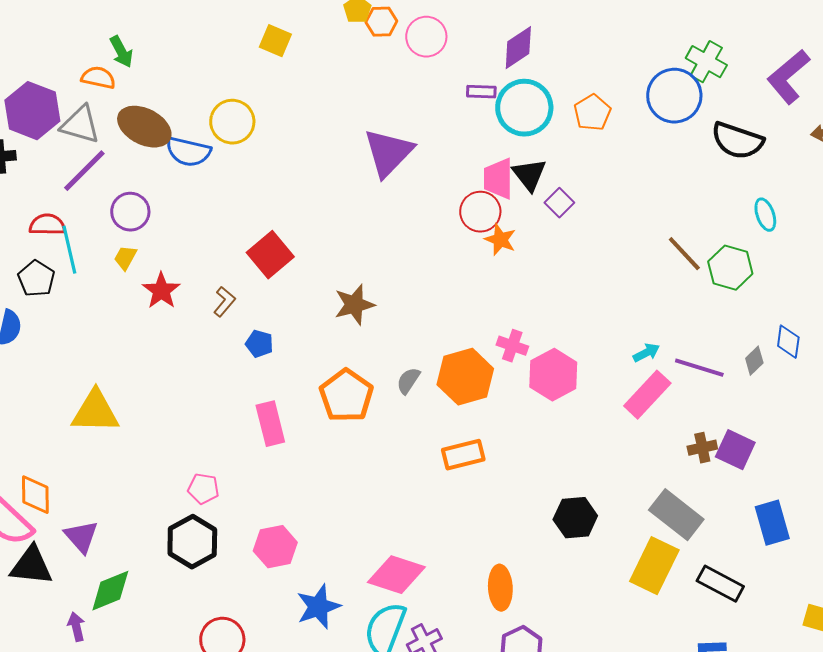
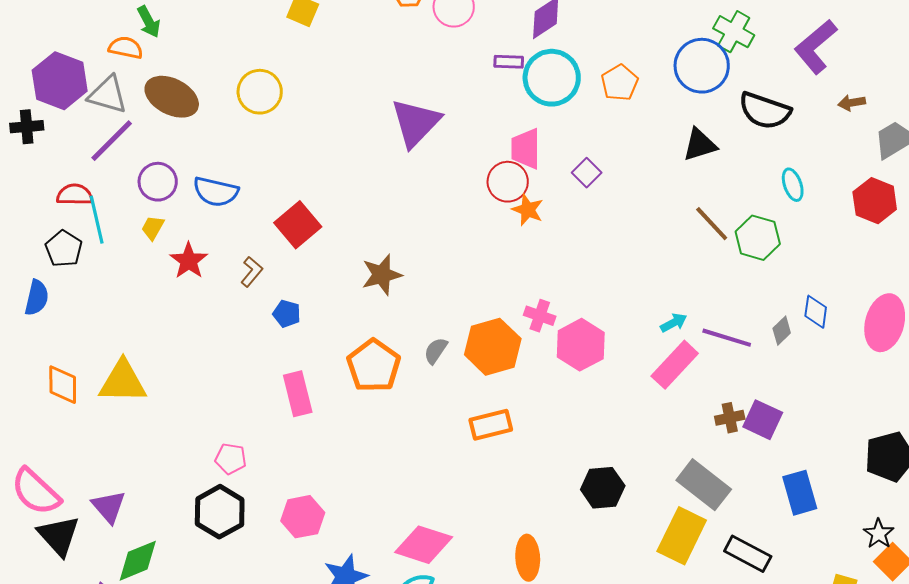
blue semicircle: (188, 152) -> (216, 192), moved
black triangle: (529, 175) -> (700, 145), moved, turned 51
orange diamond: (35, 495) -> (63, 385), moved
black triangle: (31, 566) -> (59, 536), turned 42

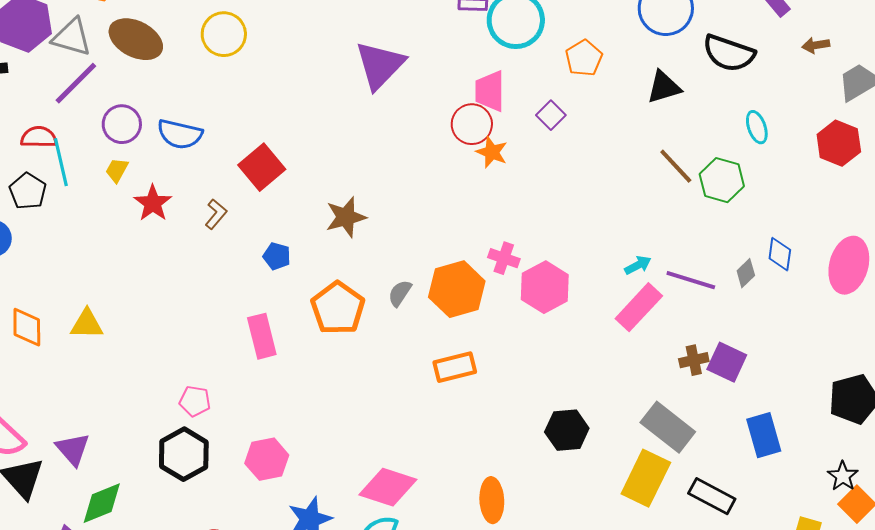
orange pentagon: (620, 83) -> (584, 58), moved
blue pentagon: (287, 314) -> (277, 256), moved
yellow triangle: (123, 382) -> (87, 324), size x0.7

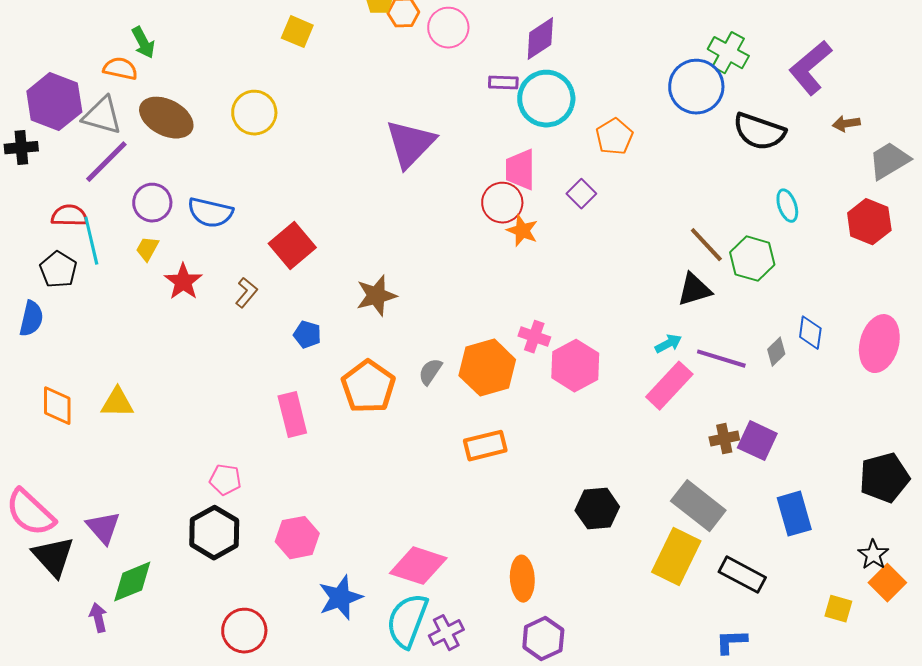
black triangle: (664, 87) -> (694, 290), moved

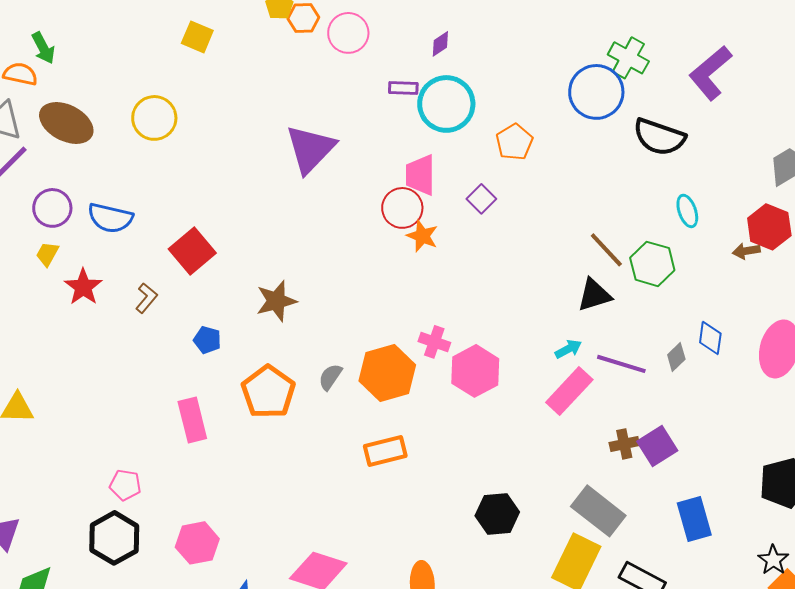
purple diamond: (540, 39) -> (440, 44), size x0.6
brown arrow: (846, 124) -> (746, 251), moved
purple square: (757, 441) -> (657, 446), turned 33

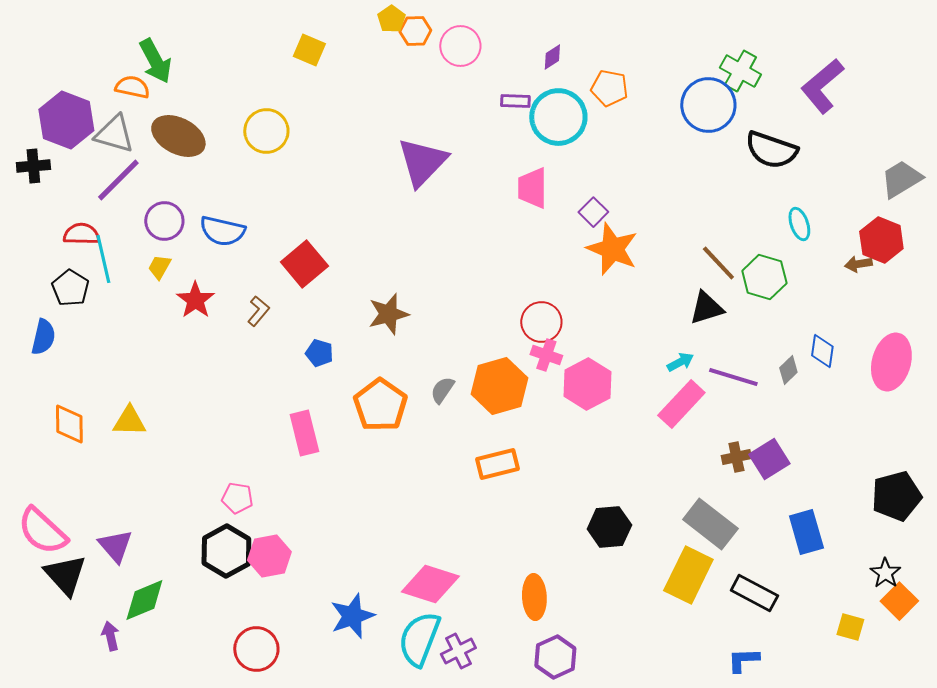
green arrow: (43, 48) -> (155, 61), size x1.4
orange pentagon: (514, 142) -> (609, 88), moved, turned -30
red circle: (402, 208) -> (541, 322), moved
orange star: (422, 236) -> (612, 249), moved, size x1.6
pink hexagon: (197, 543) -> (269, 556), moved

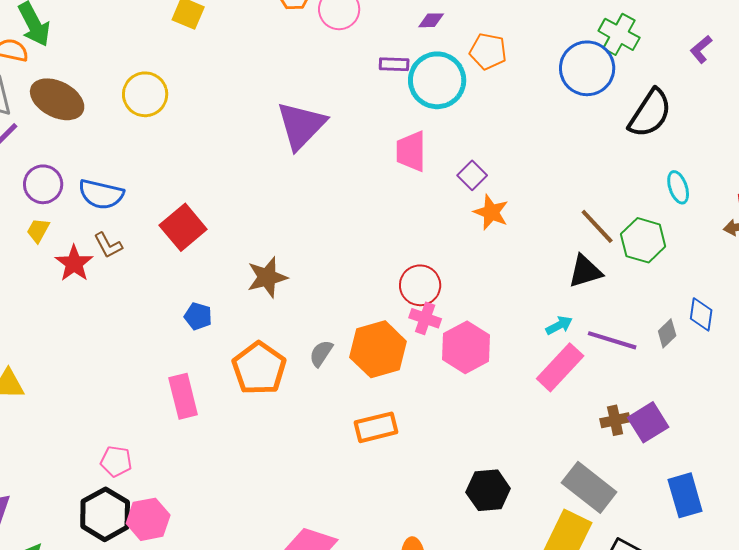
purple diamond: (552, 57) -> (431, 20), turned 32
purple L-shape: (822, 86) -> (701, 49), size x0.5
black semicircle: (771, 150) -> (650, 113), turned -76
orange star: (612, 249) -> (491, 212), size x0.7
brown L-shape: (258, 311) -> (108, 245), moved, turned 112

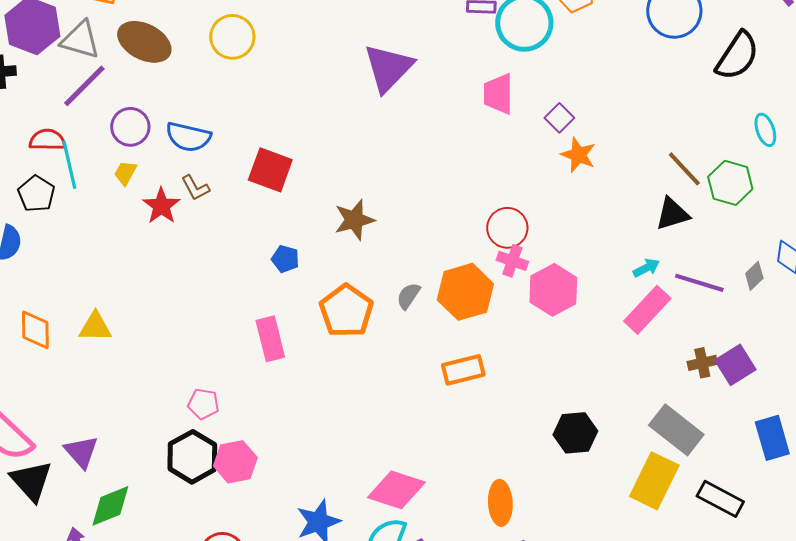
red square: (183, 227) -> (270, 170), turned -30

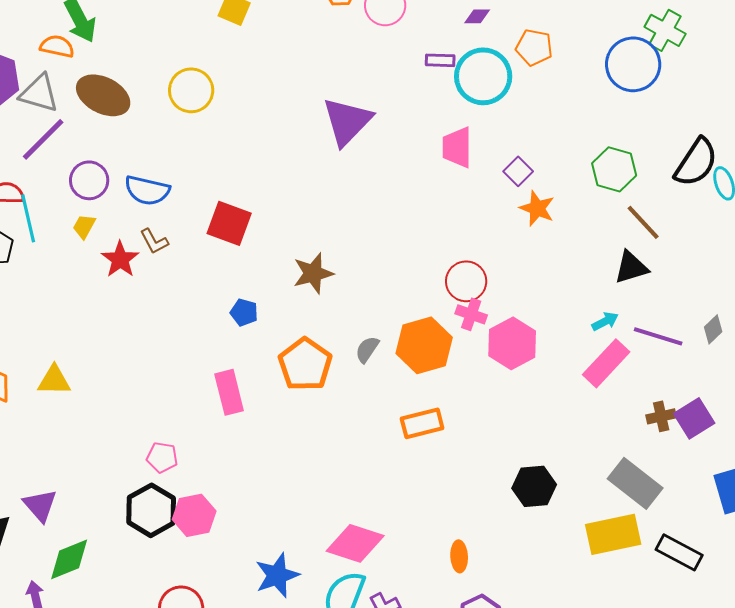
black semicircle: (737, 56) -> (696, 162), moved
green hexagon: (730, 183) -> (614, 169), moved
yellow rectangle: (654, 481) -> (613, 534), turned 52
orange ellipse: (500, 503) -> (459, 556), size x0.7

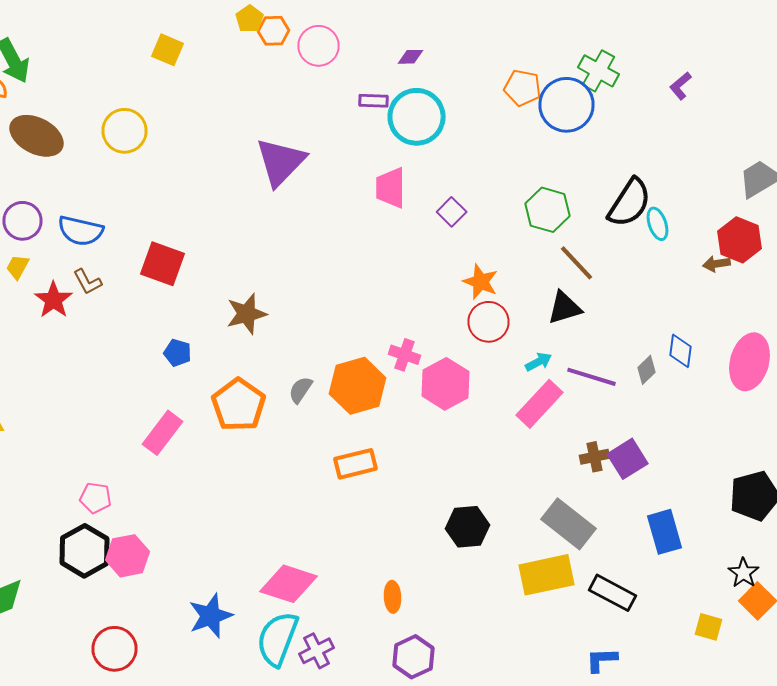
orange pentagon: (534, 47) -> (522, 88), moved
orange star: (537, 208) -> (480, 282), moved
red circle: (466, 281) -> (488, 322), moved
pink rectangle: (229, 392) -> (162, 433), turned 51

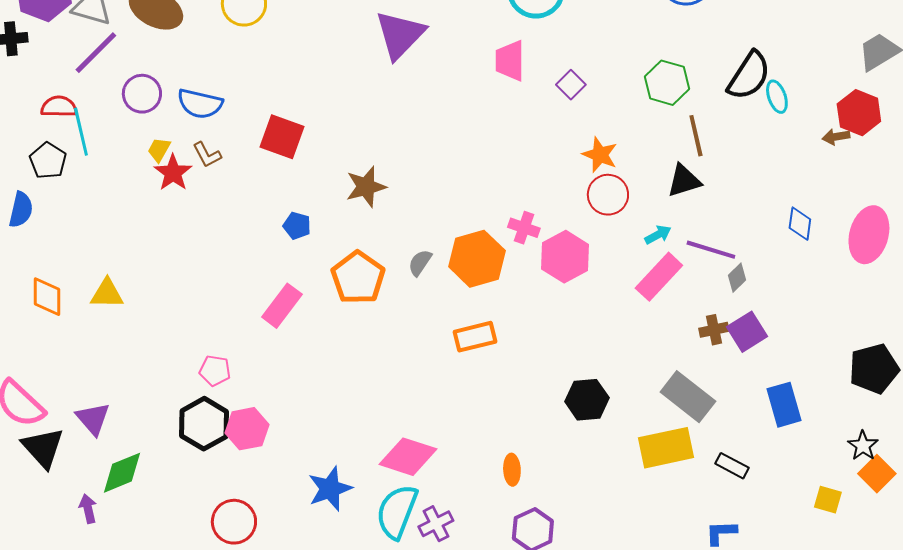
brown line: (576, 263) -> (696, 136), turned 30
yellow trapezoid: (18, 267) -> (159, 150), moved
gray diamond: (646, 370) -> (737, 278), moved
black rectangle: (612, 593) -> (732, 466), size x0.7

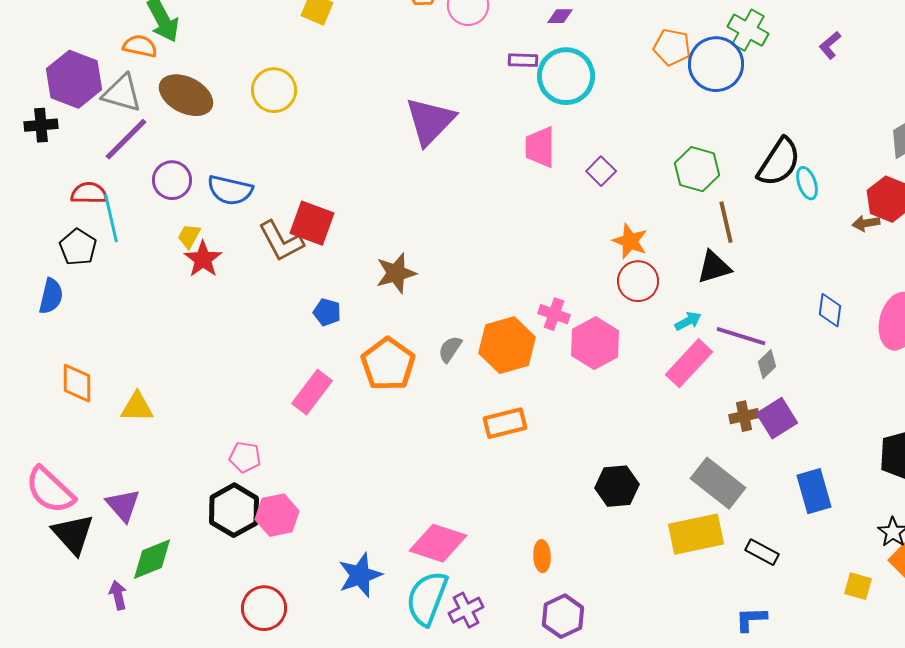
brown L-shape: (207, 155) -> (281, 241), moved, size x1.6
yellow triangle: (107, 294) -> (137, 407), moved

